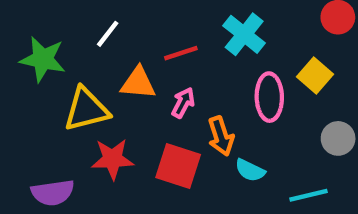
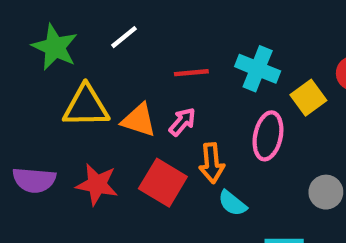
cyan cross: (244, 34) -> (258, 69), turned -30
yellow square: (315, 76) -> (308, 98), moved
orange triangle: (138, 83) -> (139, 120), moved
red star: (112, 159) -> (97, 184), moved

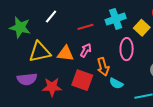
cyan cross: (258, 69) -> (116, 19), turned -30
purple semicircle: (34, 180) -> (27, 79), moved

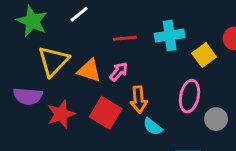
pink ellipse: (127, 49) -> (190, 96), moved
yellow triangle: (40, 52) -> (53, 61), turned -45
red star: (52, 87) -> (61, 114), turned -30

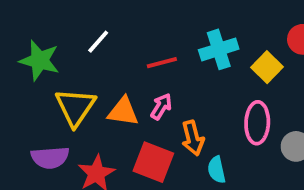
cyan semicircle: (153, 127) -> (217, 170), turned 48

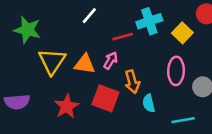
white line: (98, 42) -> (89, 16), moved
red line: (162, 63) -> (123, 37), moved
purple semicircle: (50, 158) -> (17, 102), moved

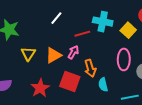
cyan cross: (149, 21) -> (103, 22), turned 30
yellow triangle: (52, 61) -> (28, 54), size x0.7
orange triangle: (85, 64) -> (53, 55), turned -36

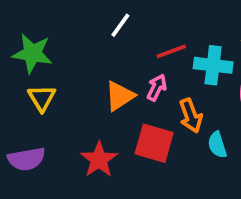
cyan cross: (103, 22) -> (213, 65), moved
yellow triangle: (28, 54) -> (42, 98), moved

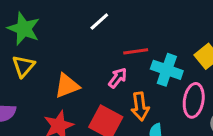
orange triangle: (120, 96) -> (67, 86), moved

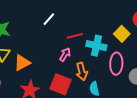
orange triangle: (67, 86) -> (22, 63), moved

